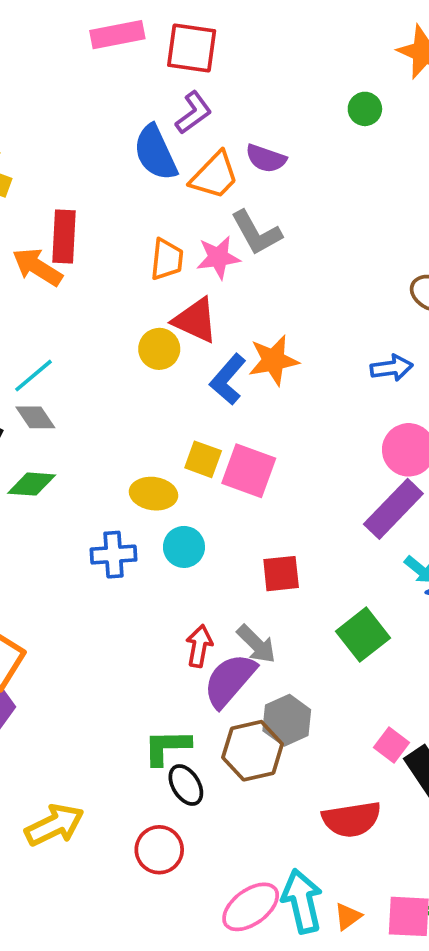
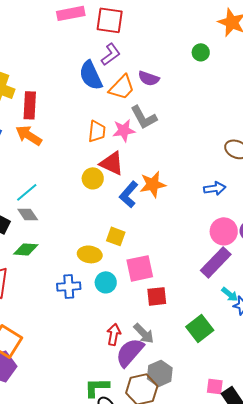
red rectangle: (64, 237) -> (30, 105), moved
pink square: (249, 471) -> (140, 268), moved, turned -32
pink square: (392, 745) -> (215, 386), turned -30

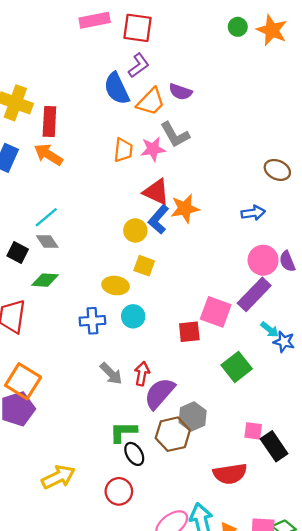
green circle: (201, 52) -> (238, 27), moved
red triangle: (112, 163) -> (156, 192), moved
yellow circle: (93, 178) -> (135, 230), moved
pink square: (140, 268) -> (216, 312), moved, turned 32
gray arrow: (144, 333) -> (111, 374), moved

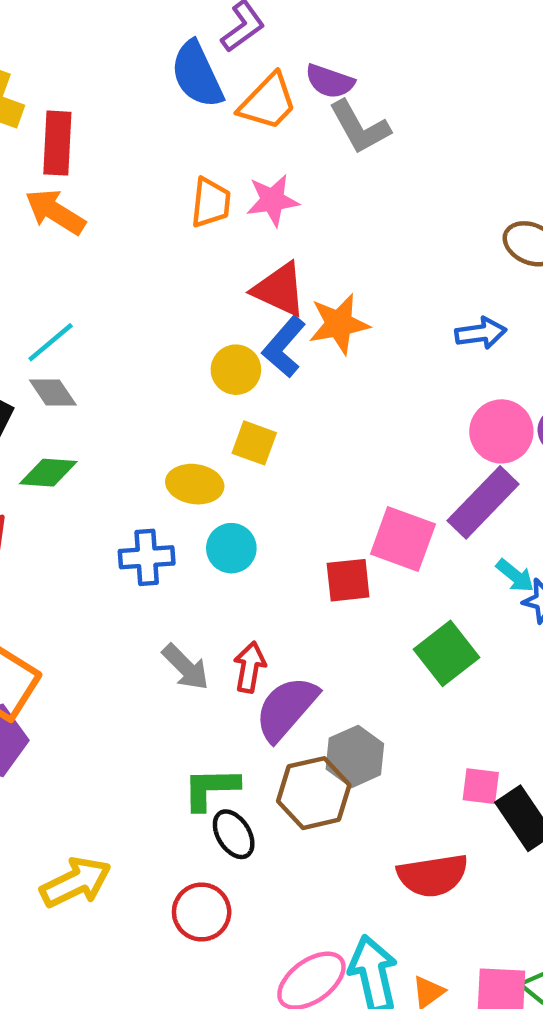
gray L-shape: (175, 135) -> (359, 127), moved

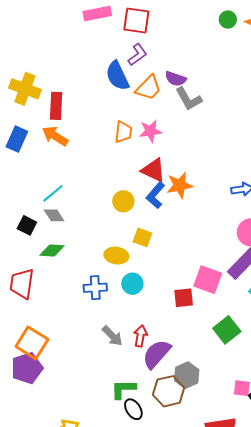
yellow circle: (236, 370) -> (123, 201), moved

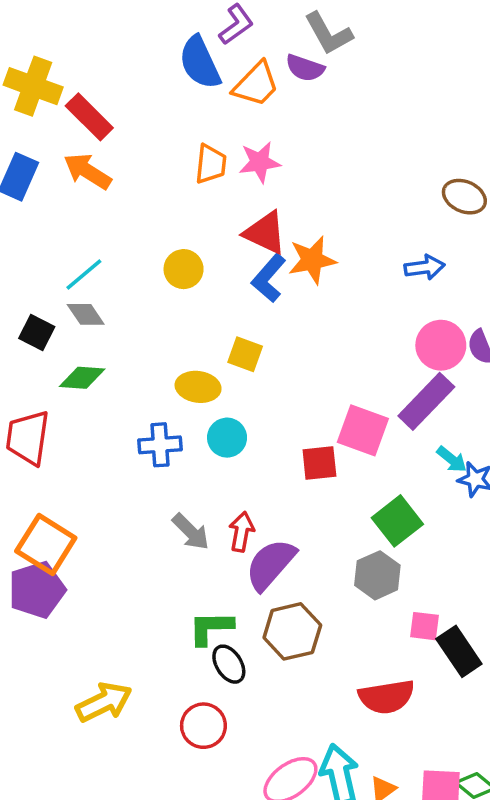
gray L-shape: (189, 99) -> (328, 34), moved
red rectangle: (56, 106) -> (89, 117), turned -48
yellow circle: (123, 201) -> (184, 269), moved
gray hexagon: (187, 375) -> (377, 575), moved

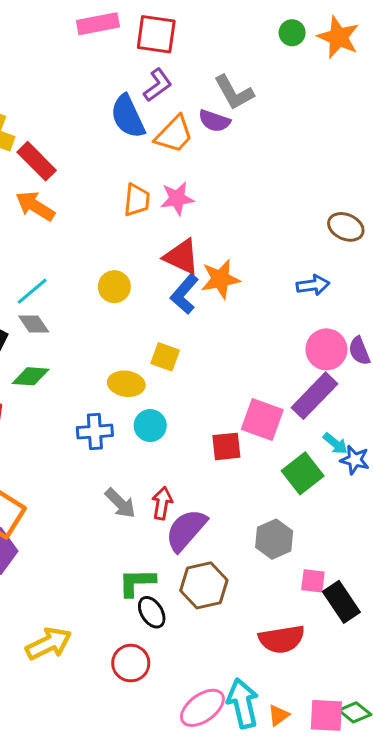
green square: (397, 521) -> (303, 473), moved

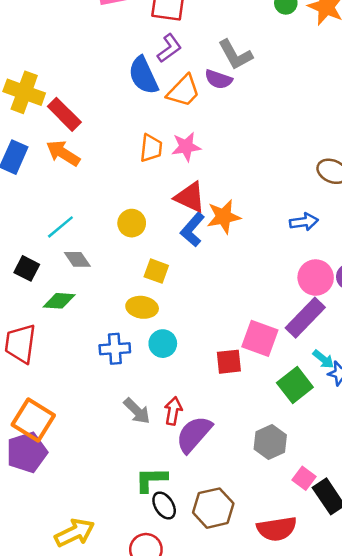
gray diamond: (34, 324) -> (77, 259), moved
yellow square: (165, 357) -> (156, 271), moved
pink square: (313, 581) -> (304, 478), turned 30
brown hexagon: (204, 585) -> (213, 508), moved

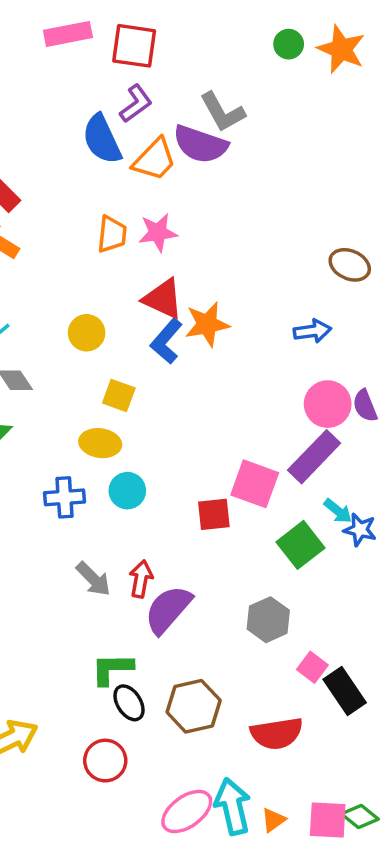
purple semicircle: (218, 79) -> (200, 144), size x1.5

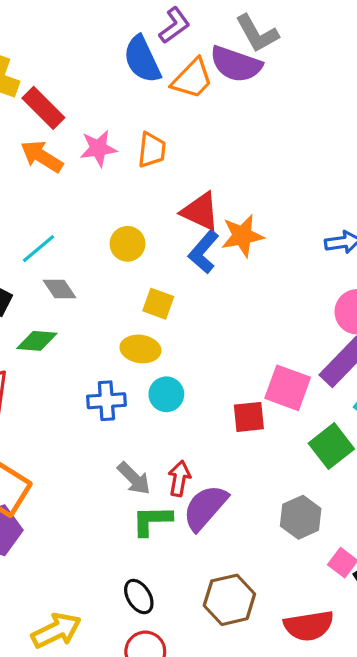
pink star: (158, 233) -> (98, 148), moved
green L-shape: (112, 669) -> (152, 520), moved
black ellipse: (129, 703) -> (139, 597), moved

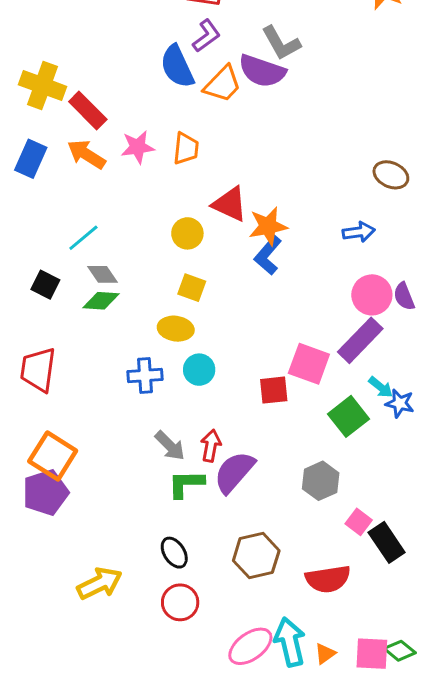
yellow circle: (127, 244) -> (187, 233), moved
blue L-shape: (204, 252) -> (268, 255), moved
green diamond: (37, 341) -> (101, 301), moved

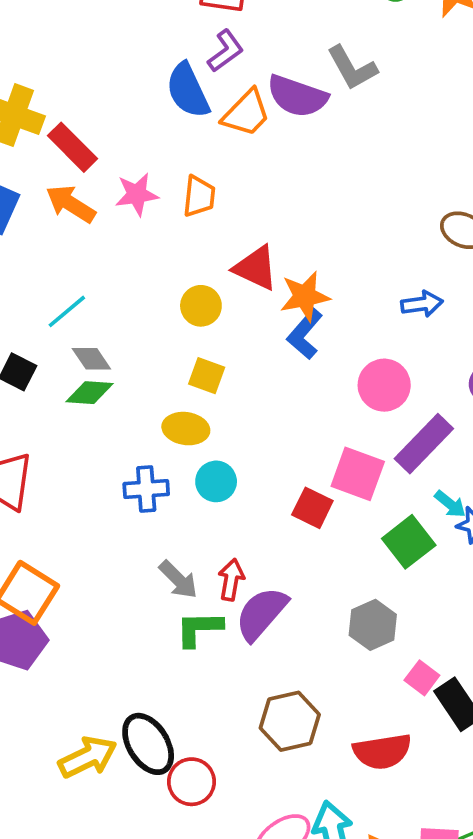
gray L-shape: (281, 43) -> (352, 68), moved
pink circle: (372, 295) -> (384, 385), moved
red square: (274, 390) -> (312, 508), turned 32
black ellipse: (174, 553) -> (148, 744), moved, size x1.5

